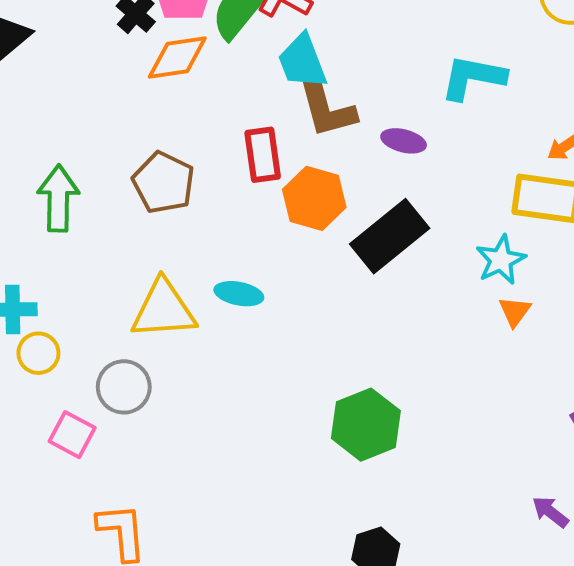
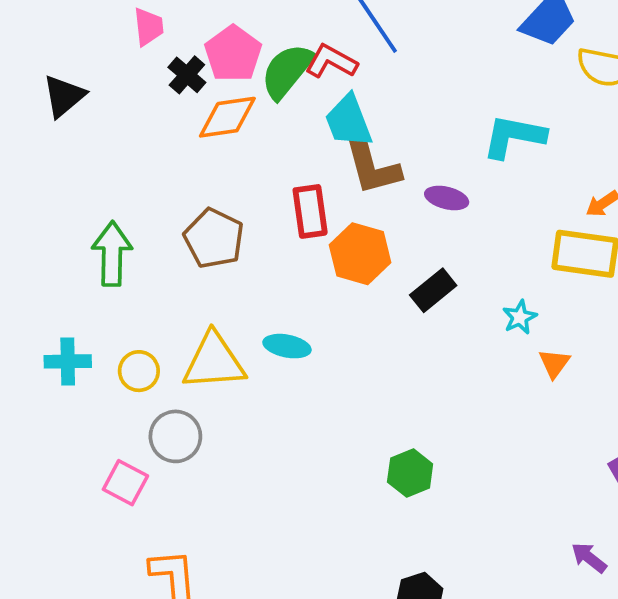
black rectangle: (390, 236) -> (433, 290), size x0.6
cyan star: (501, 260) -> (520, 317), moved, size x0.7
yellow circle: (38, 353) -> (139, 371), moved
green hexagon: (366, 425) -> (410, 473), size x0.7

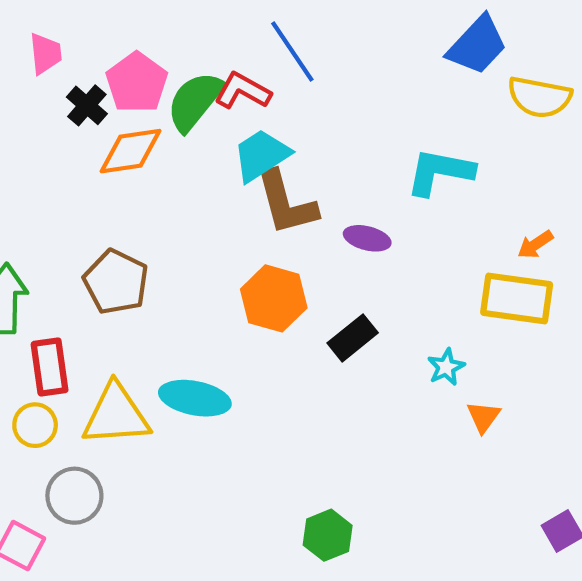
cyan trapezoid: (349, 121) -> (261, 155), turned 78
red rectangle: (310, 211) -> (50, 367), moved
cyan ellipse: (287, 346) -> (195, 398), size x1.4

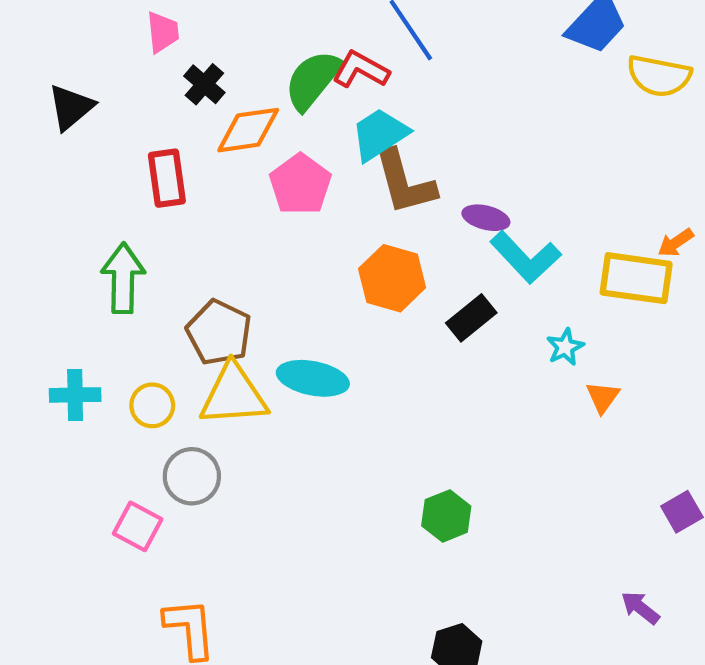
pink pentagon: (137, 83) -> (300, 184), moved
cyan L-shape: (440, 172) -> (526, 257), moved, turned -144
orange arrow: (535, 245) -> (676, 243), moved
brown pentagon: (116, 282) -> (219, 332), moved
red rectangle: (50, 367) -> (167, 178), moved

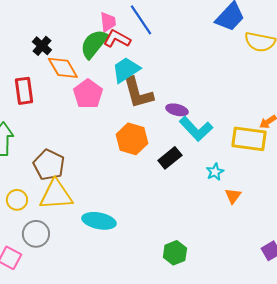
pink trapezoid: (163, 32) -> (108, 22), moved
orange diamond: (248, 130) -> (63, 68), turned 68
cyan ellipse: (313, 378) -> (99, 221), moved
green hexagon: (446, 516) -> (175, 253), moved

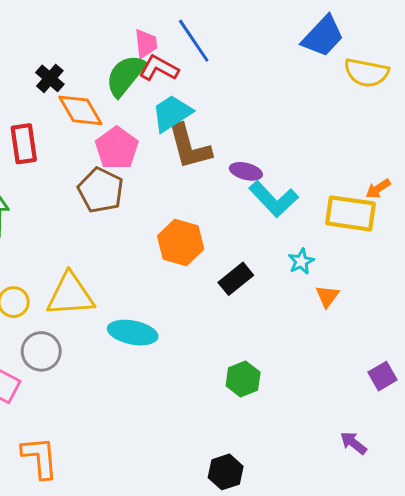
orange hexagon: (132, 139) -> (181, 243), moved
black rectangle: (170, 158) -> (236, 279), moved
brown pentagon: (49, 165) -> (101, 190), moved

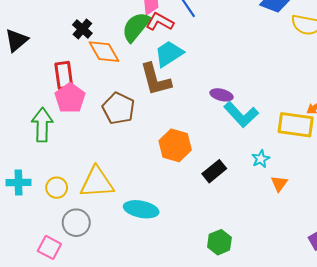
brown L-shape: (189, 147) -> (156, 79), moved
pink pentagon: (117, 148) -> (70, 98), moved

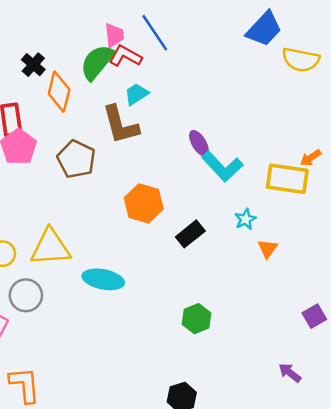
orange diamond: (104, 52) -> (59, 92), turned 44
cyan trapezoid: (169, 54) -> (136, 94), size x0.7
purple ellipse: (221, 95) -> (199, 143), turned 45

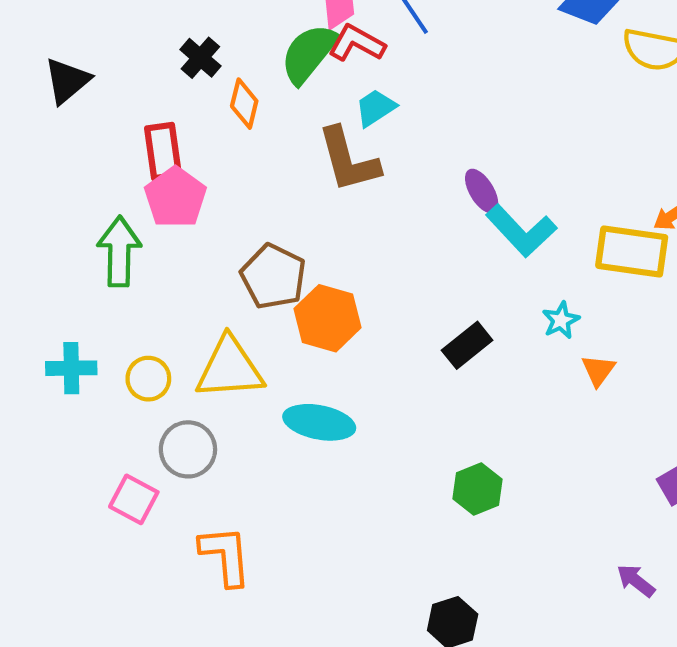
orange diamond: (59, 92) -> (244, 104), size x0.7
brown pentagon: (76, 159) -> (273, 277), moved
orange hexagon: (144, 203) -> (328, 318), moved
orange L-shape: (25, 385) -> (225, 556), moved

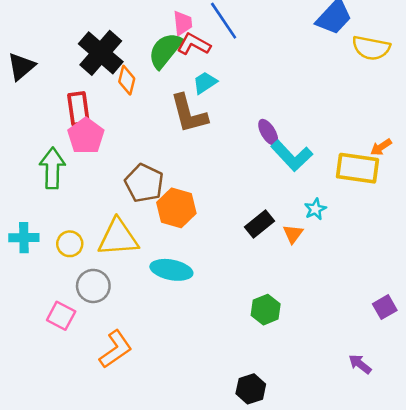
black cross: (200, 58) -> (101, 53), size x1.8
orange triangle: (598, 370) -> (293, 234), moved
orange L-shape: (225, 556) -> (116, 349), turned 60

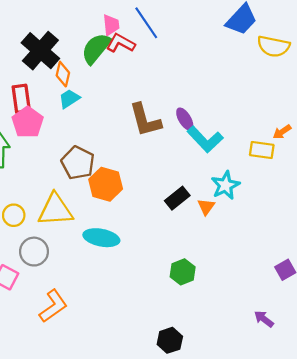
cyan trapezoid: (205, 83) -> (69, 99), moved
brown L-shape: (189, 114) -> (145, 120), moved
yellow rectangle: (357, 168) -> (262, 150), size x0.7
cyan star: (315, 209) -> (225, 185), size x1.5

